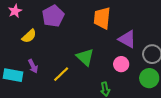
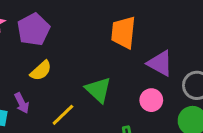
purple pentagon: (53, 16) -> (34, 29), moved
yellow semicircle: (29, 36) -> (41, 71), moved

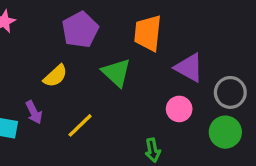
purple pentagon: (34, 29) -> (80, 30), moved
green triangle: (98, 90) -> (116, 73), moved

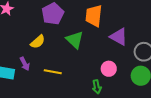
pink circle: (179, 109) -> (109, 69), moved
yellow line: (80, 125) -> (53, 72), turned 54

